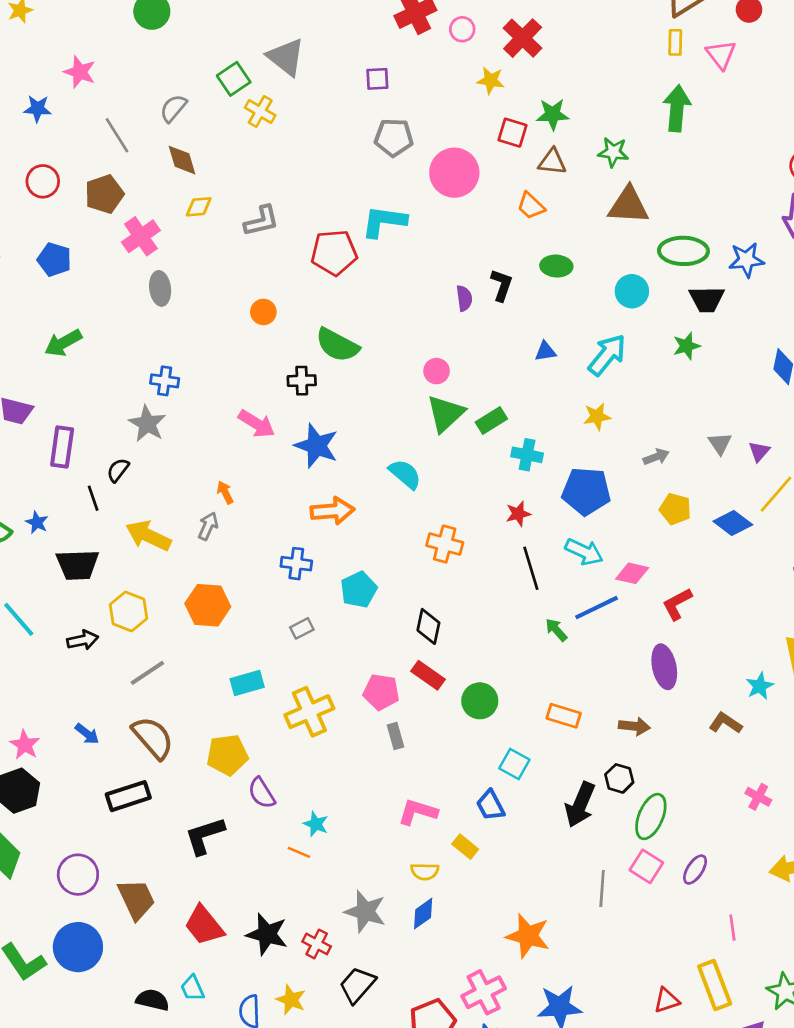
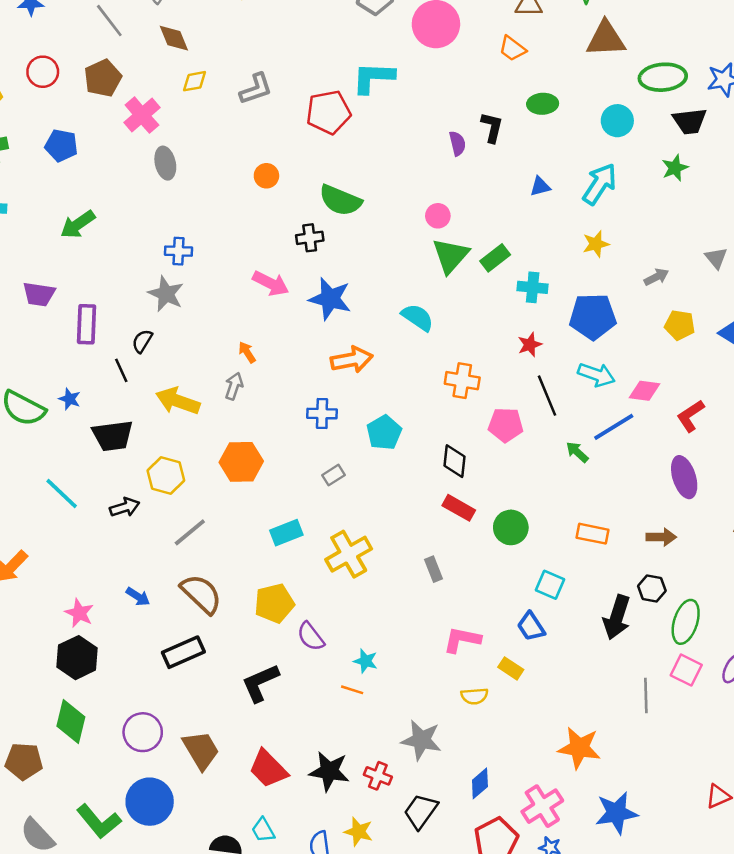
pink pentagon: (381, 692) -> (506, 425), moved
blue diamond: (423, 914) -> (480, 783), moved

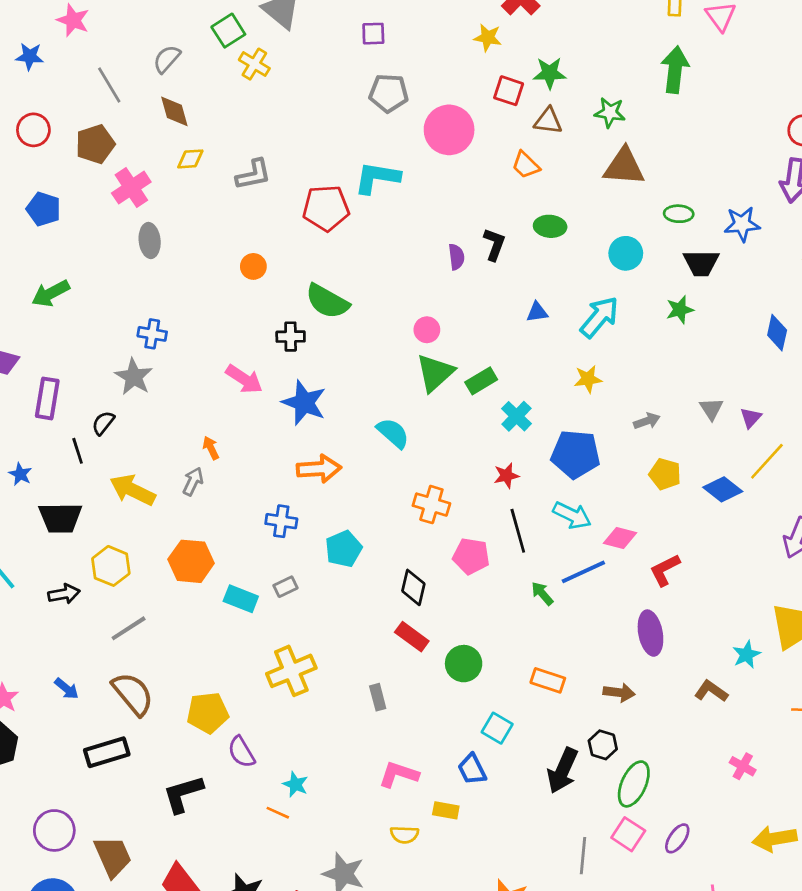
green ellipse: (663, 77) -> (679, 214), size x0.6
cyan cross: (533, 287) -> (516, 416), turned 32
cyan rectangle: (286, 533) -> (241, 599), moved, turned 36
yellow rectangle: (511, 668) -> (446, 810), turned -30

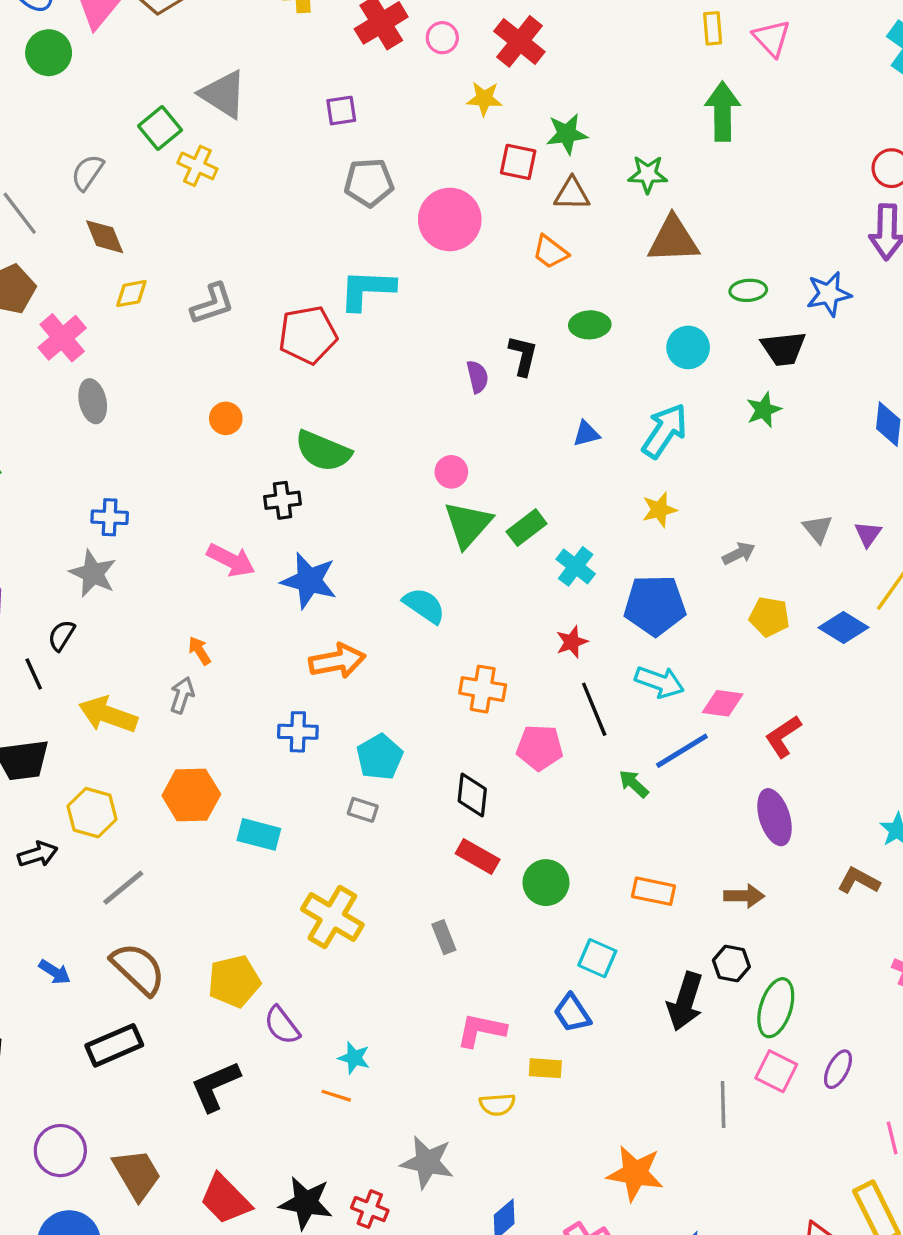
gray rectangle: (286, 587) -> (363, 810), moved, turned 50
yellow cross: (291, 671) -> (332, 917), turned -30

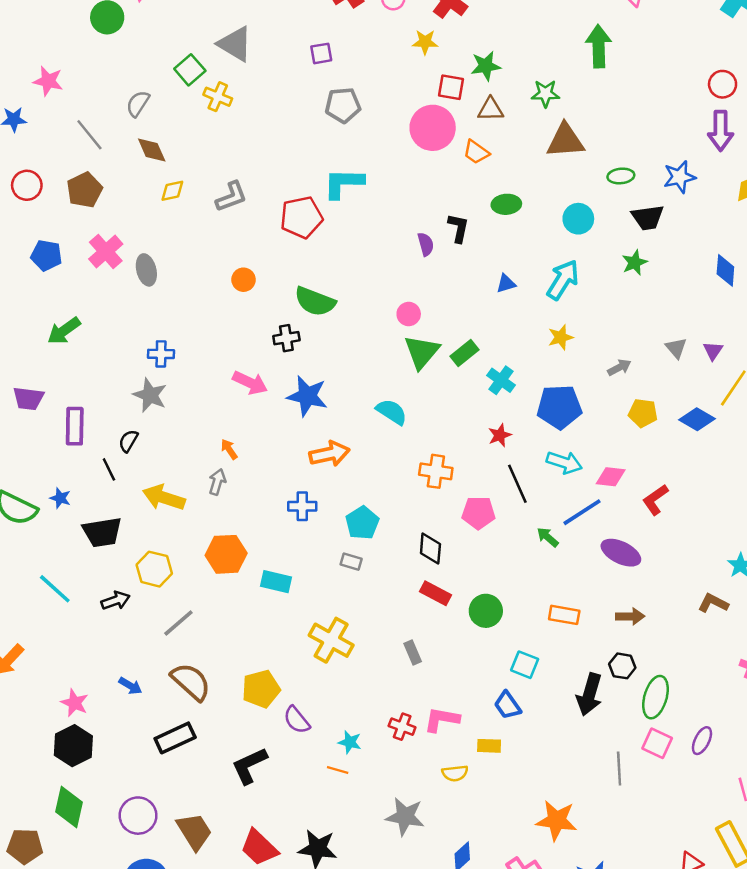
pink circle: (450, 219) -> (433, 128), moved
pink cross: (62, 338) -> (106, 252), moved
purple ellipse: (775, 817) -> (621, 553), moved, turned -45
red cross: (370, 1209) -> (402, 727), moved

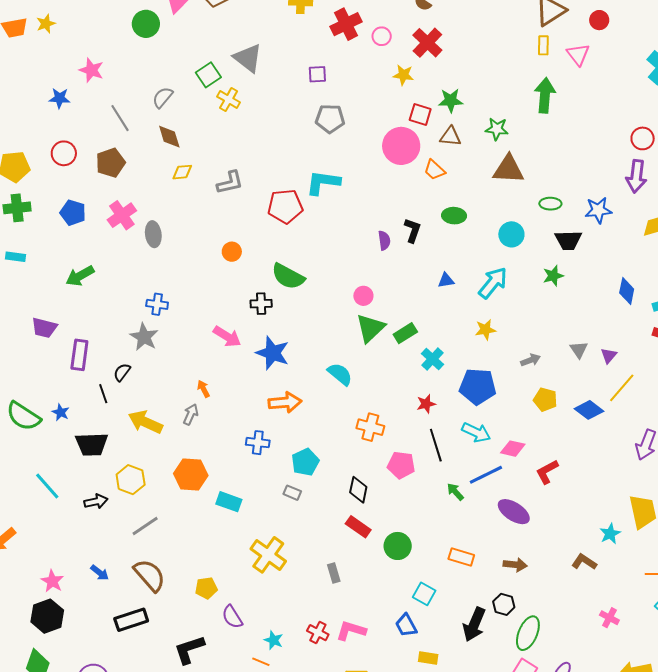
yellow pentagon: (261, 689) -> (206, 588), size x0.7
yellow rectangle: (489, 746) -> (428, 658), moved

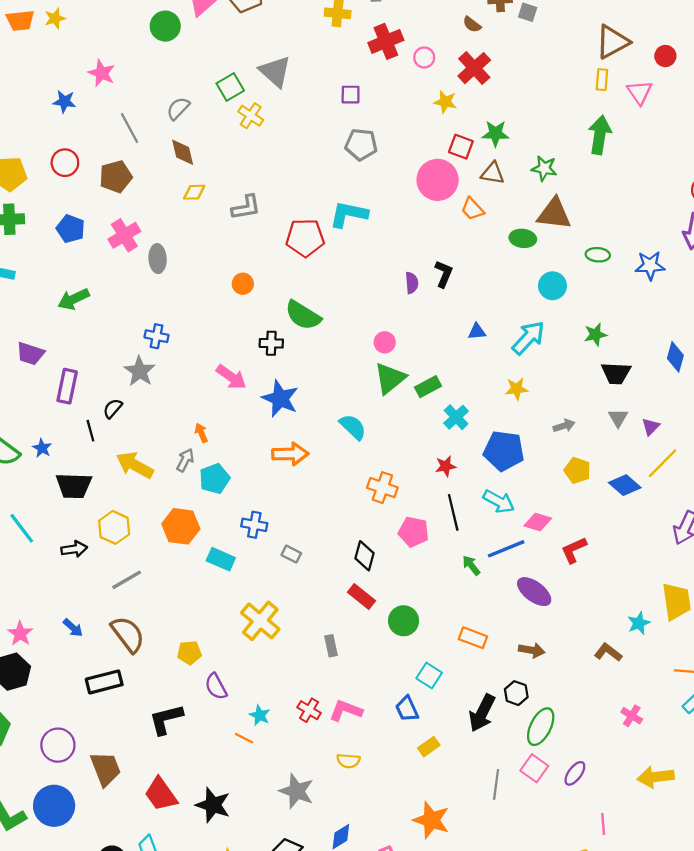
green ellipse: (454, 216) -> (523, 238), moved
black trapezoid: (568, 240) -> (616, 373), moved
blue cross: (258, 443) -> (254, 525), moved
cyan pentagon: (305, 462) -> (214, 479), moved
yellow rectangle: (428, 658) -> (429, 747), turned -48

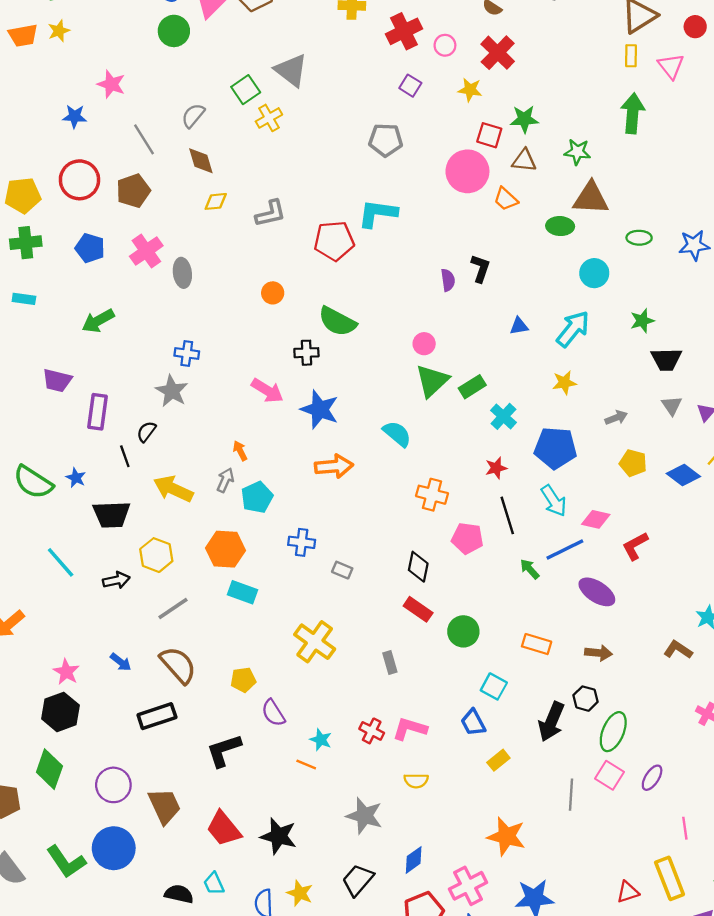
purple square: (351, 95) -> (410, 86), moved, turned 35
yellow cross: (251, 116) -> (269, 118), turned 30
red circle: (65, 163) -> (79, 180), size x1.4
cyan arrow: (499, 501) -> (554, 501), turned 32
cyan rectangle: (221, 559) -> (243, 592), moved

